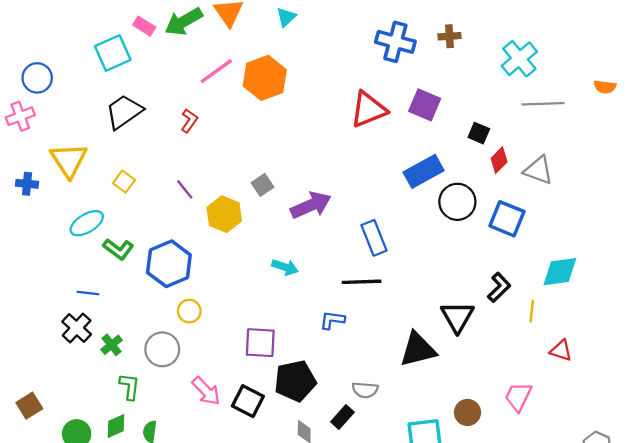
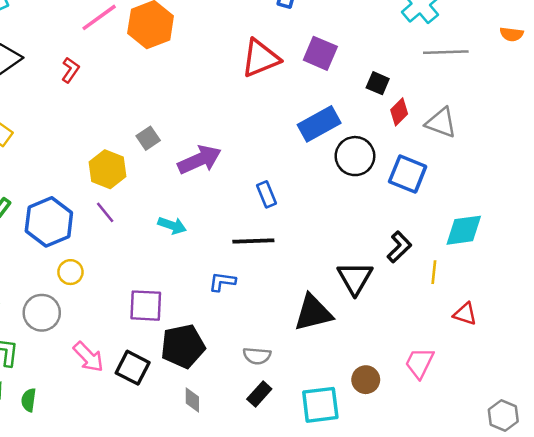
purple line: (185, 189) -> (105, 212), moved
blue rectangle: (374, 238) -> (267, 194), size x0.7
black rectangle: (342, 417) -> (259, 394), moved

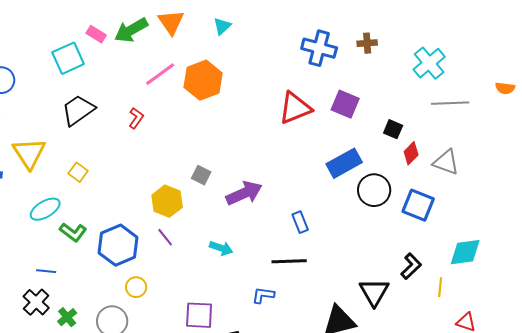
gray square: (148, 138) -> (201, 175), turned -30

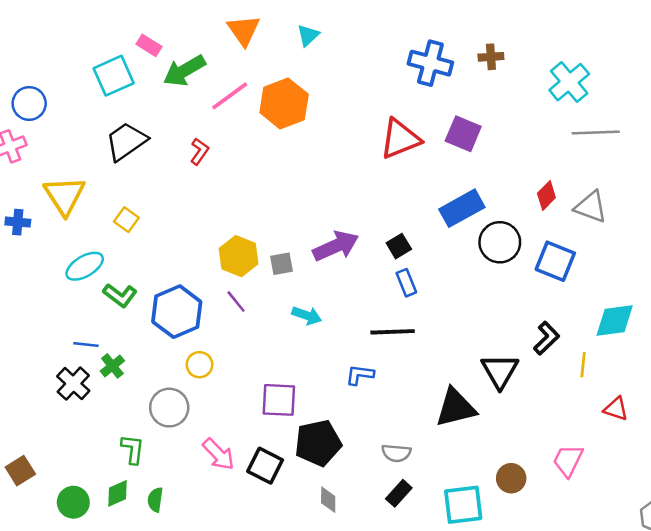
green arrow: (131, 30) -> (184, 71), moved
black square: (393, 129) -> (399, 246), moved, turned 36
gray square: (201, 175) -> (282, 264), moved, turned -36
green cross: (67, 317) -> (112, 366), moved

